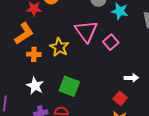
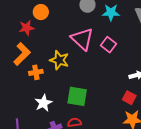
white star: (35, 86) -> (43, 103), turned 30

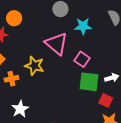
cyan star: (111, 12) -> (83, 26), moved
pink square: (109, 45) -> (82, 59), moved
green square: (77, 96) -> (89, 82), moved

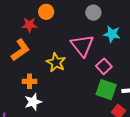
orange cross: (11, 79) -> (30, 81), moved

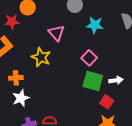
pink triangle: (82, 45) -> (56, 33), moved, size x0.7

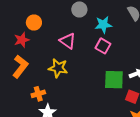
pink square: (89, 58) -> (103, 46), moved

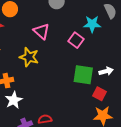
cyan star: (103, 25) -> (92, 24), moved

